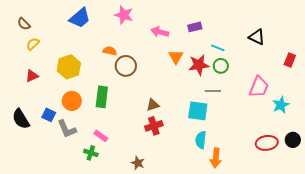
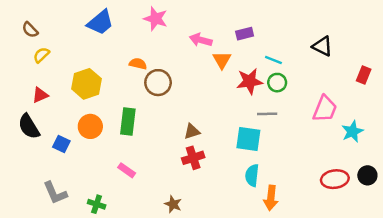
orange triangle: (176, 57) -> (222, 60), moved
black semicircle: (21, 119) -> (29, 126), moved
gray L-shape: (67, 129) -> (55, 193), moved
green cross: (91, 153) -> (97, 204), moved

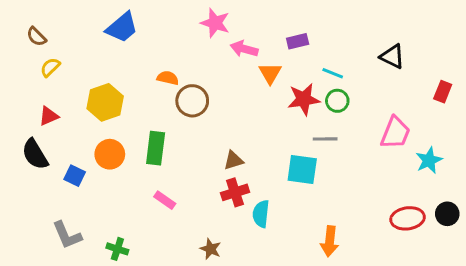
pink star: (156, 19) -> (215, 23), moved
pink rectangle: (127, 170) -> (165, 200), moved
cyan semicircle: (252, 175) -> (261, 214), moved

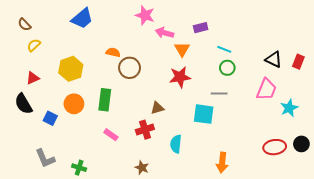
black triangle: (392, 57) -> (274, 60), moved
red star: (304, 99) -> (180, 77), moved
red cross: (235, 192) -> (145, 130), moved

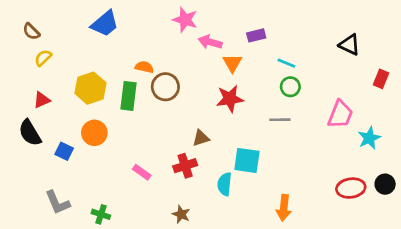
black triangle: (274, 60) -> (350, 45), moved
green rectangle: (105, 100) -> (129, 96), moved
cyan square: (204, 114) -> (247, 160), moved

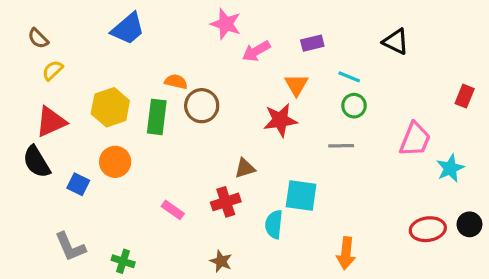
pink arrow: (210, 42) -> (256, 51), turned -45
black triangle: (350, 45) -> (396, 42), moved
orange triangle: (232, 63) -> (296, 85), moved
red triangle: (42, 100) -> (51, 122), size x1.5

